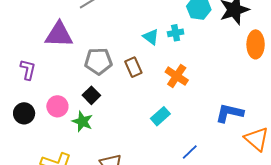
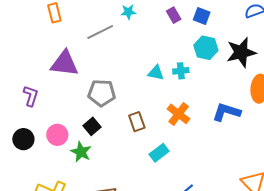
cyan triangle: (151, 37) -> (156, 73), turned -30
brown rectangle: (133, 67) -> (137, 122), moved
blue L-shape: (229, 113) -> (227, 112), moved

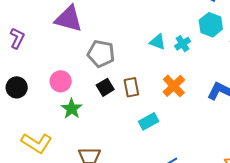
cyan cross: (181, 71) -> (183, 44), turned -35
purple L-shape: (31, 96) -> (17, 38), moved
black square: (92, 126) -> (105, 87), moved
pink circle: (57, 135) -> (61, 81), moved

